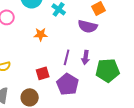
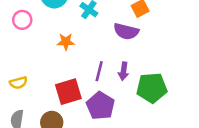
red square: (43, 73) -> (68, 92), size x1.5

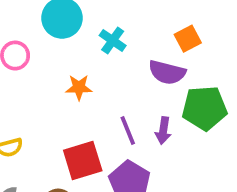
purple line: (99, 71) -> (128, 131), turned -36
green pentagon: (152, 88) -> (205, 108), moved

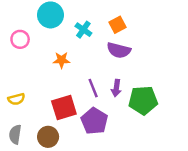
orange square: (188, 39) -> (118, 25), moved
green pentagon: (205, 108) -> (143, 100), moved

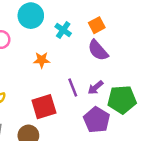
purple semicircle: (119, 50) -> (98, 50), turned 35
purple arrow: (116, 88) -> (96, 88), turned 42
purple pentagon: (94, 121) -> (97, 120), moved

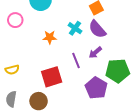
cyan cross: (63, 30) -> (75, 28), moved
purple arrow: (96, 88) -> (95, 52), moved

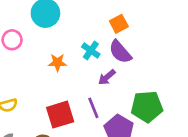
purple arrow: (95, 52) -> (107, 77), moved
purple line: (76, 61) -> (93, 108), moved

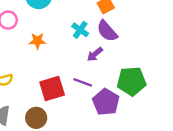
orange star: (57, 63) -> (37, 41), moved
purple line: (93, 108) -> (83, 82), turned -48

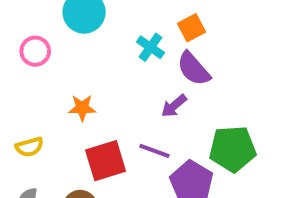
cyan cross: (80, 30) -> (150, 47), moved
orange star: (37, 41) -> (82, 108), moved

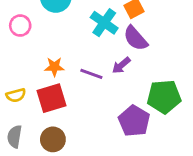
cyan cross: (150, 47) -> (104, 23), size x1.4
purple line: (154, 151) -> (91, 74), moved
red square: (106, 161) -> (52, 98), moved

